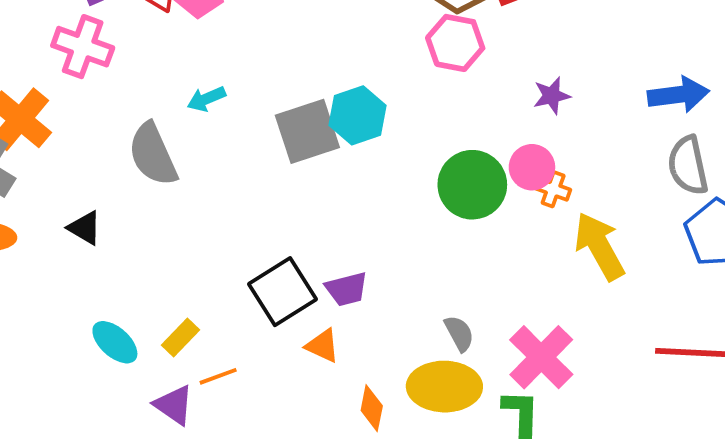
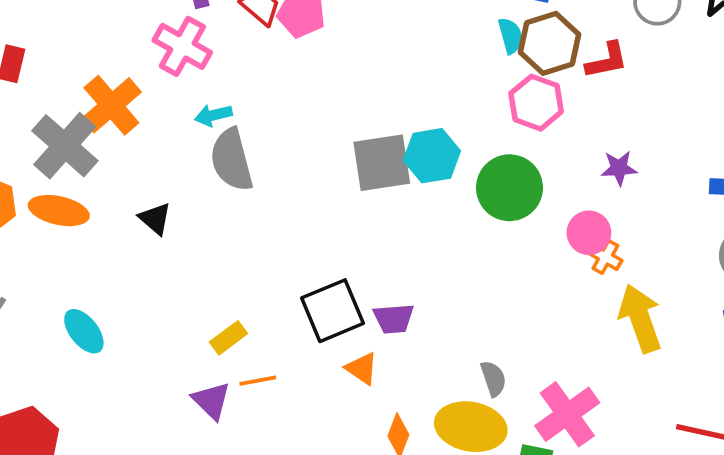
cyan arrow: (206, 99) -> (213, 115), moved
green circle: (472, 185) -> (509, 188), moved
cyan ellipse: (115, 342) -> (84, 331), moved

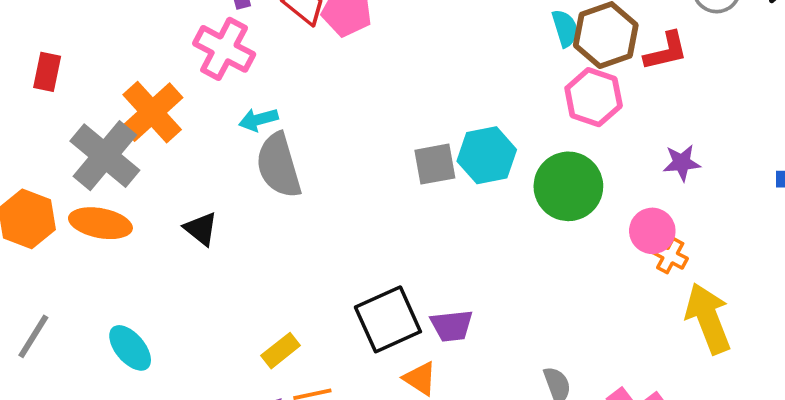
gray square: (382, 163) -> (435, 164), size x0.7

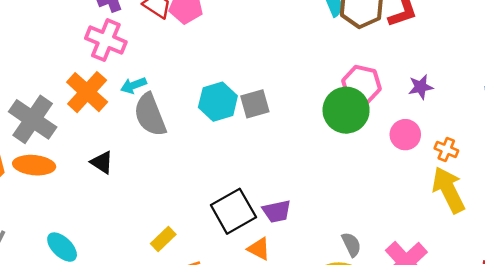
pink hexagon: (594, 97) -> (361, 85), moved
orange cross: (152, 112) -> (87, 92), moved
cyan hexagon: (487, 155) -> (218, 102), moved
orange cross: (670, 256) -> (446, 149), moved

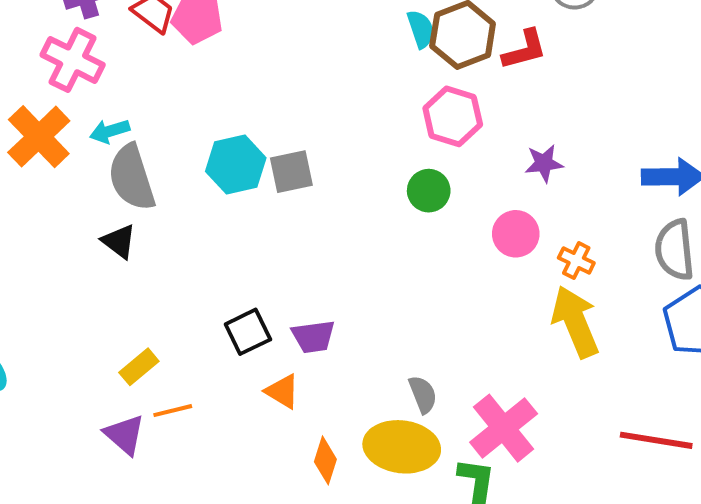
pink hexagon: (361, 85) -> (453, 116), moved
green circle: (346, 110) -> (429, 191), size x0.6
black triangle: (102, 162) -> (119, 241), moved
black square: (233, 211) -> (248, 332), size x0.7

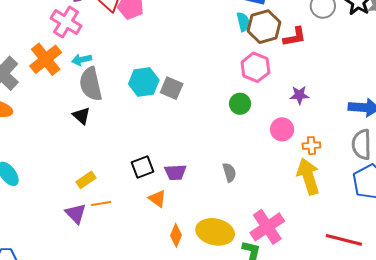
gray square: (291, 172) -> (172, 88), turned 30
orange cross: (576, 260) -> (311, 146), turned -36
gray semicircle: (423, 394) -> (229, 172), moved

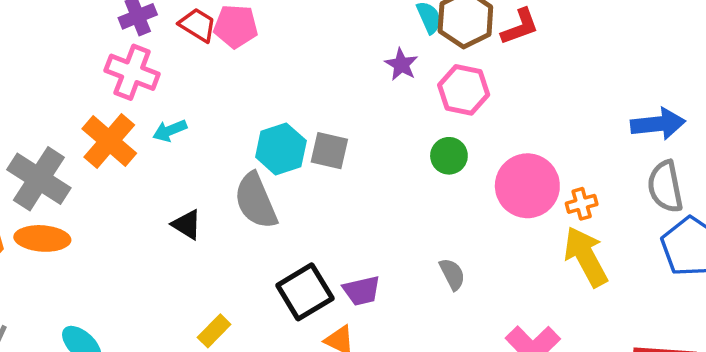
gray semicircle: (91, 84) -> (256, 201), moved
purple star: (299, 95) -> (401, 64), moved, turned -30
pink circle: (282, 129) -> (527, 186), size x1.6
black square: (143, 167) -> (305, 292), size x1.4

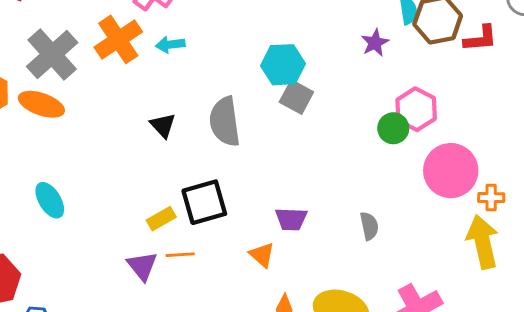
pink hexagon: (464, 90) -> (416, 109), moved
cyan hexagon: (281, 149) -> (283, 65), moved
black square: (305, 292) -> (204, 202), moved

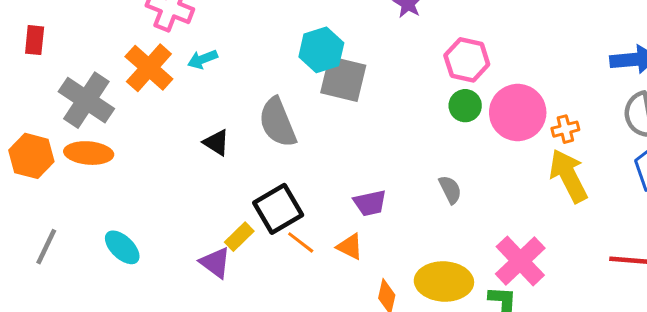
gray square: (296, 97) -> (343, 79), size x1.4
green circle: (393, 128) -> (465, 106), moved
orange line: (180, 255) -> (301, 242), moved, turned 56
purple triangle: (142, 266) -> (215, 263), moved

